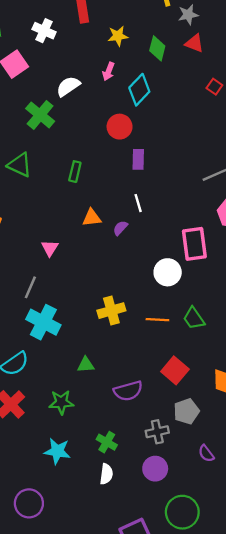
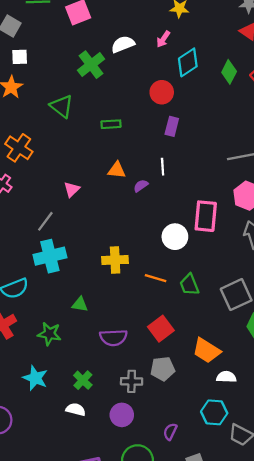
green diamond: (157, 48) -> (229, 72), moved
green rectangle: (75, 172) -> (111, 124), turned 60
cyan cross: (43, 322) -> (50, 256), turned 36
purple semicircle: (206, 453) -> (170, 432), moved, turned 49
white semicircle: (106, 474) -> (76, 409), turned -96

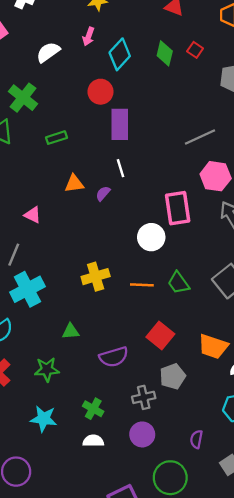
green cross: (91, 65) -> (23, 98), moved
purple rectangle: (172, 126) -> (120, 124), size x1.5
pink triangle: (72, 189) -> (33, 215), turned -35

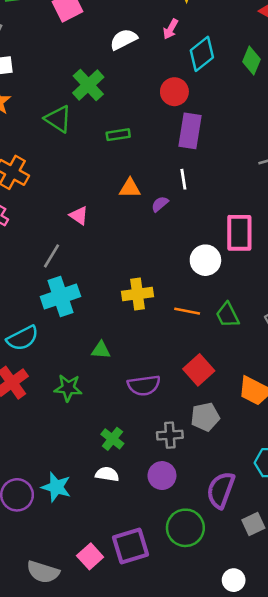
cyan star: (44, 419) -> (56, 487), moved
purple semicircle: (196, 439) -> (221, 490), size x1.8

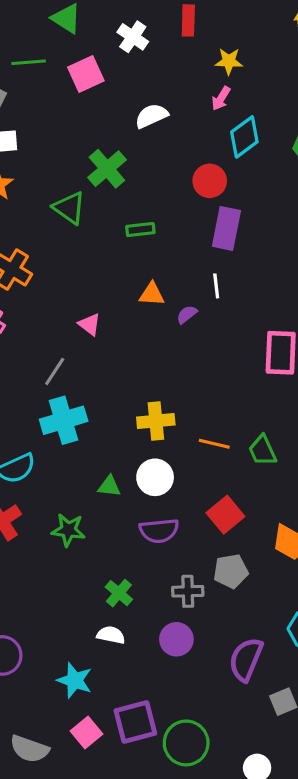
pink arrow: (171, 29) -> (221, 98), moved
white circle: (205, 260) -> (155, 477), moved
cyan star: (56, 487) -> (75, 680), moved
green circle: (185, 528) -> (186, 743), moved

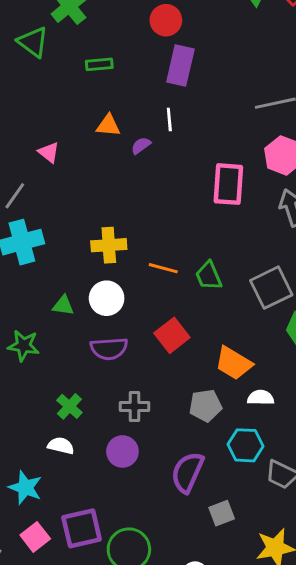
gray pentagon: (231, 571) -> (205, 406), moved

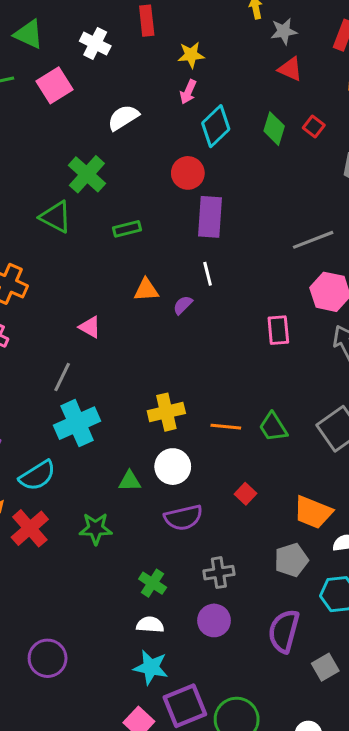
pink rectangle: (228, 184) -> (278, 330), size x0.7
red square: (172, 335) -> (246, 494), size x0.6
cyan star: (25, 488) -> (151, 667), moved

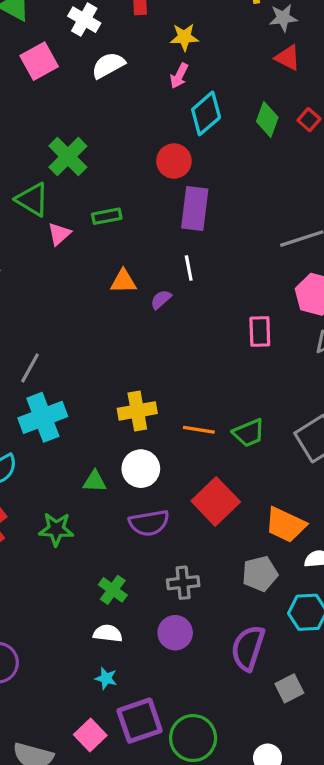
white semicircle: (123, 118) -> (108, 65), moved
pink triangle: (90, 327) -> (59, 234), moved, turned 45
green trapezoid: (273, 427) -> (249, 433), turned -84
red square: (246, 494) -> (216, 501), size x2.0
cyan star: (151, 667) -> (106, 678), size x0.6

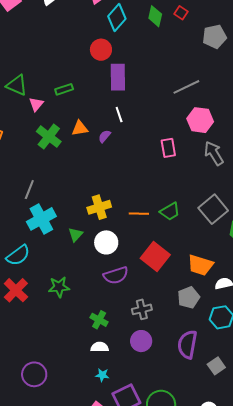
green cross: (68, 157) -> (49, 137), moved
green triangle: (95, 481) -> (75, 234), moved, turned -42

